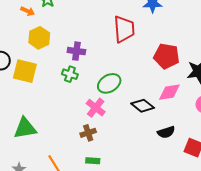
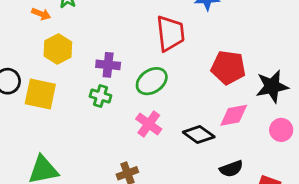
green ellipse: (109, 83) -> (152, 81), moved
pink cross: (96, 108) -> (149, 124), moved

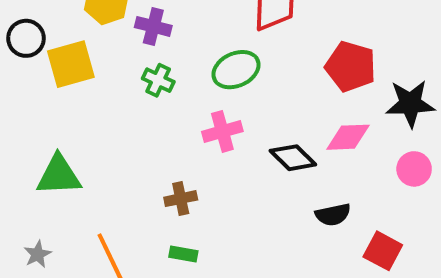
purple cross: (108, 65) -> (153, 26), moved
yellow square: (40, 94) -> (71, 64), turned -36
pink cross: (149, 124) -> (222, 131), turned 30

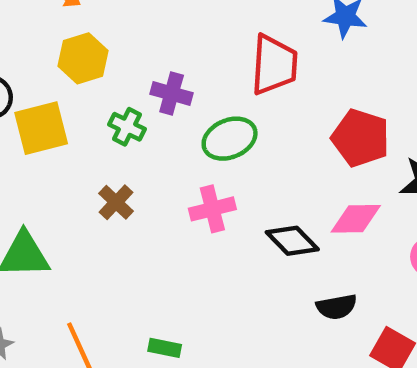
purple cross: (153, 26) -> (172, 94), moved
green cross: (158, 80) -> (127, 127), moved
brown cross: (181, 199) -> (116, 202), moved, turned -36

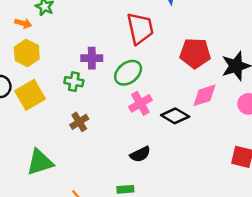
yellow hexagon: (83, 58) -> (27, 53), moved
brown cross: (116, 202) -> (79, 122), turned 30
pink cross: (212, 209) -> (140, 103), moved
black semicircle: (337, 307) -> (140, 154), moved

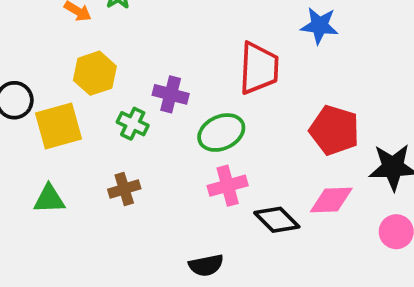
yellow hexagon: (27, 53) -> (95, 73), moved
green triangle: (40, 162) -> (49, 199), moved, size x0.7

